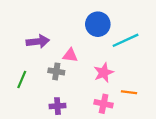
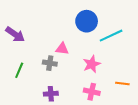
purple arrow: (38, 41) -> (15, 34), moved, turned 42
orange line: (129, 92) -> (122, 84), moved

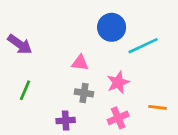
gray cross: (50, 63) -> (84, 93), moved
pink cross: (92, 92) -> (118, 118), turned -35

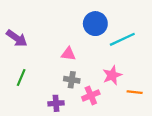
pink star: (118, 82) -> (112, 75), moved
pink cross: (118, 118) -> (91, 95), moved

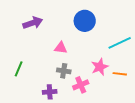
purple arrow: (17, 38) -> (33, 23), moved, turned -54
cyan line: (122, 39) -> (120, 43), moved
orange line: (135, 92) -> (120, 74), moved

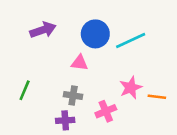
blue circle: (85, 21) -> (95, 34), moved
cyan line: (120, 43) -> (131, 40), moved
gray cross: (64, 71) -> (73, 95), moved

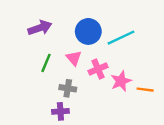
pink triangle: (80, 63) -> (74, 58), turned 42
green line: (25, 90) -> (46, 63), moved
pink cross: (106, 111) -> (98, 69), moved

